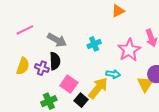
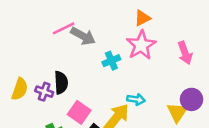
pink line: (25, 30) -> (64, 28), moved
gray arrow: (57, 40) -> (83, 36), moved
pink star: (129, 50) -> (141, 45), moved

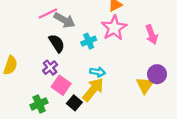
black semicircle: (61, 83) -> (57, 43), moved, turned -30
purple cross: (44, 92) -> (50, 68), moved, turned 32
cyan arrow: (136, 99) -> (97, 72), moved

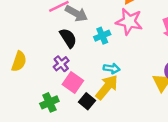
pink star: (114, 28) -> (129, 22), turned -30

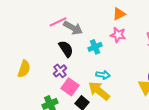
pink star: (129, 22) -> (118, 35), size x0.7
yellow arrow: (107, 87) -> (99, 91), turned -90

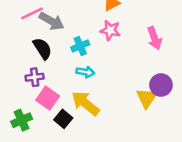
purple cross: (60, 71) -> (35, 77), turned 32
cyan arrow: (103, 75) -> (85, 72), moved

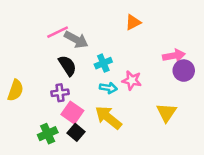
pink star: (110, 30) -> (132, 80), moved
pink arrow: (154, 38) -> (174, 56), turned -80
purple circle: (161, 85) -> (184, 71), moved
black square: (63, 119) -> (76, 132), moved

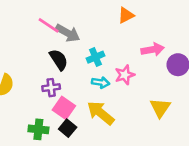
pink line: (58, 32) -> (49, 25), turned 60
pink arrow: (174, 56) -> (153, 49), moved
pink star: (132, 80) -> (125, 75), turned -30
green cross: (48, 134) -> (38, 129), turned 30

